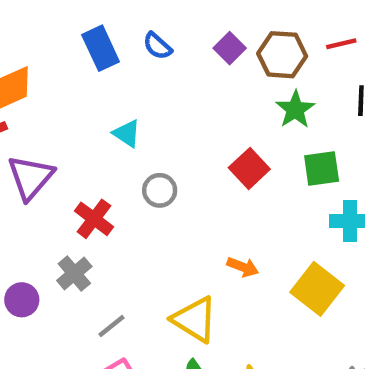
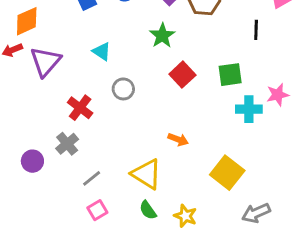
green star: (295, 109) -> (162, 36), moved
purple triangle: (31, 177) -> (45, 62), moved
yellow square: (317, 289) -> (227, 173), moved

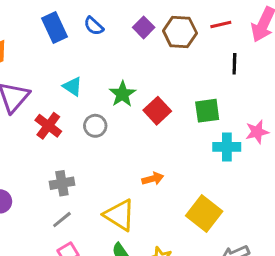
green star: (162, 36) -> (122, 94), moved
red cross: (80, 108) -> (48, 126), moved
orange arrow: (178, 139) -> (153, 179), turned -36
gray cross: (67, 144) -> (62, 183), moved, turned 30

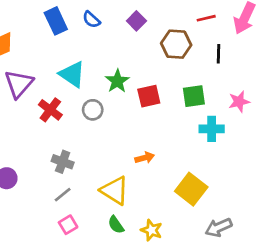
brown hexagon: (180, 32) -> (176, 44), moved
cyan triangle: (73, 86) -> (72, 74), size x1.5
red square: (157, 111) -> (149, 96), turned 30
pink star: (257, 132) -> (239, 102), moved
gray cross: (62, 183) -> (63, 162), turned 30

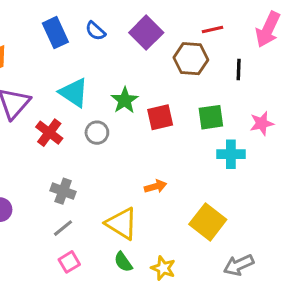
red line: (206, 18) -> (212, 29), moved
purple square: (136, 21) -> (146, 33), size x1.5

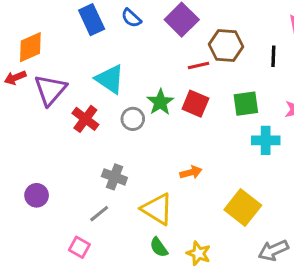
red line: (212, 29) -> (199, 65), moved
green star: (125, 100) -> (160, 102), moved
red square: (160, 117) -> (195, 104), turned 36
gray cross: (63, 191) -> (114, 177), moved
pink square: (69, 262) -> (79, 247), moved, turned -30

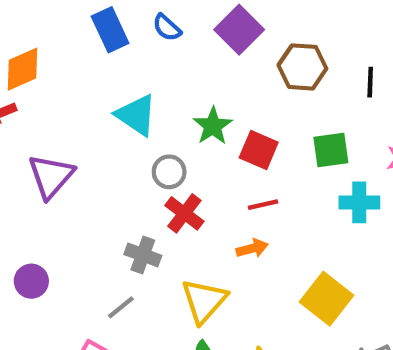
red line: (199, 65) -> (263, 205), moved
purple triangle: (50, 90) -> (51, 176), moved
green star: (160, 102) -> (213, 126), moved
red cross: (85, 119) -> (184, 213), moved
yellow triangle: (157, 209) -> (204, 301), turned 40

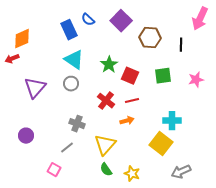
blue rectangle: (110, 30) -> (69, 30), moved
gray circle: (169, 172) -> (71, 84), moved
cyan cross: (359, 202) -> (172, 121), moved
red cross: (184, 213) -> (106, 101), moved

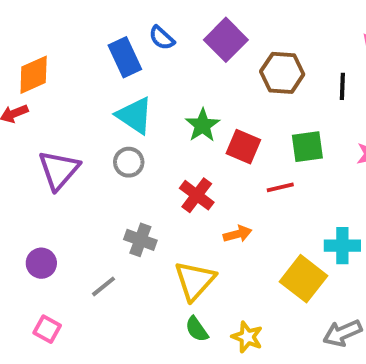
red line: (132, 101) -> (280, 187), moved
cyan cross: (172, 121) -> (342, 246), moved
gray line: (67, 148) -> (103, 286), moved
pink square: (54, 170) -> (47, 329), moved

